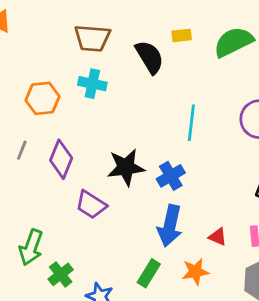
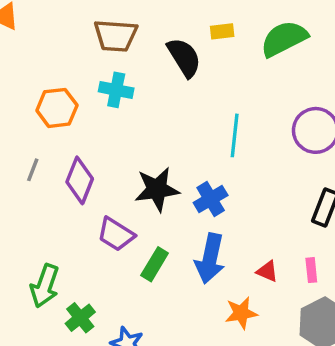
green rectangle: (149, 273) -> (155, 264), moved

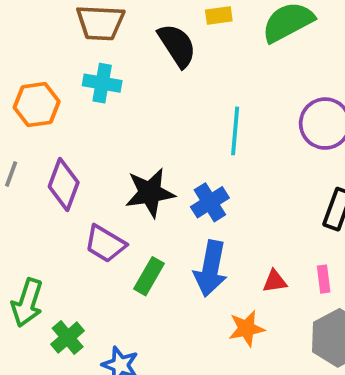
red triangle: (267, 271) -> (275, 281), turned -30

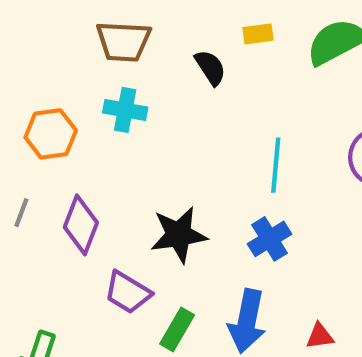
black semicircle: (177, 45) -> (210, 68), size x0.7
blue cross: (210, 202) -> (270, 239), moved

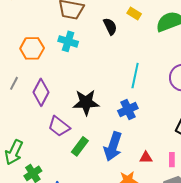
yellow rectangle: (258, 34) -> (134, 14), turned 32

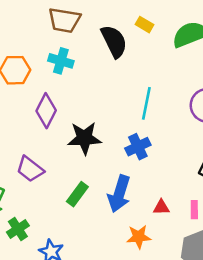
black semicircle: (110, 26) -> (114, 41), size x1.5
purple diamond: (41, 92) -> (46, 111), moved
purple trapezoid: (59, 126) -> (30, 169), moved

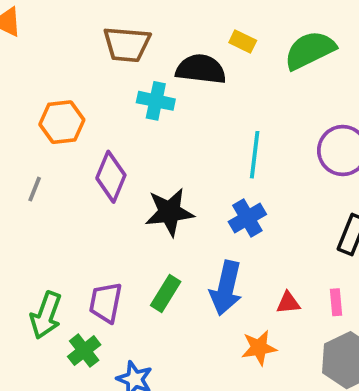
black semicircle: (114, 41) -> (201, 69), turned -52
cyan cross: (61, 61) -> (156, 101), moved
purple trapezoid: (30, 169) -> (106, 303), moved, turned 68

